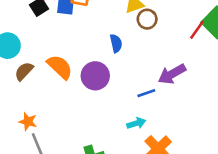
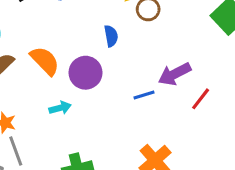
red line: (197, 30) -> (201, 99), moved
cyan arrow: (136, 123) -> (60, 108), moved

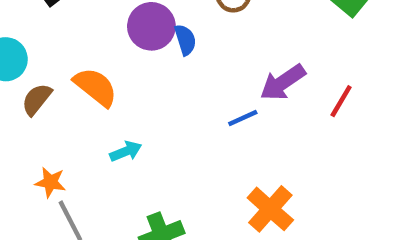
purple circle: (86, 73) -> (151, 26), moved
red line: (201, 99) -> (341, 101), moved

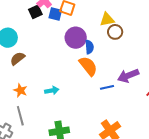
orange semicircle: (95, 87) -> (88, 66), moved
orange star: (50, 182) -> (20, 90), moved

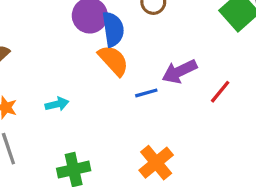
blue semicircle: (89, 47) -> (113, 29), size x1.5

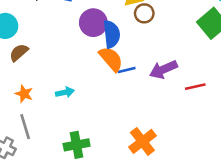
red line: (220, 92) -> (195, 87), turned 36
blue line: (146, 93) -> (127, 70), moved

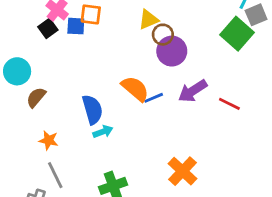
purple circle: (93, 23) -> (172, 51), moved
blue semicircle: (112, 34) -> (92, 110), moved
red line: (195, 87) -> (229, 104), turned 48
cyan arrow: (65, 92) -> (103, 132), moved

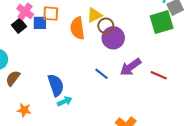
green square: (237, 34) -> (162, 22), turned 35
orange semicircle: (135, 89) -> (77, 28), moved, turned -135
blue line: (154, 98) -> (101, 74), turned 64

